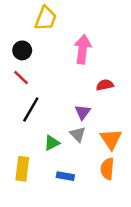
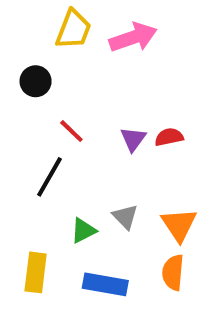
pink arrow: (83, 49) -> (133, 37), moved, turned 64
red line: (21, 78) -> (71, 131), moved
purple triangle: (83, 112) -> (133, 139), moved
blue rectangle: (65, 176) -> (105, 284), size x1.5

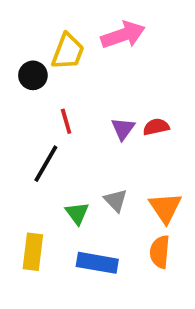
yellow trapezoid: (73, 29) -> (68, 51), moved
red line: (71, 131) -> (66, 121), turned 30
green triangle: (83, 231) -> (77, 213), turned -40

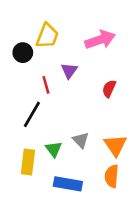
pink arrow: (123, 35) -> (100, 40), moved
red semicircle: (156, 127) -> (109, 89), turned -54
purple triangle: (123, 129) -> (69, 71), moved
yellow rectangle: (33, 252) -> (28, 162), moved

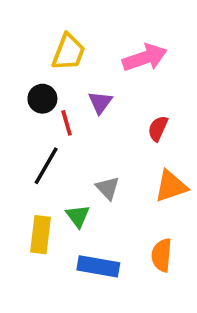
black circle: (23, 53) -> (42, 99), moved
gray triangle: (81, 140) -> (108, 188), moved
orange triangle: (115, 145) -> (171, 186), moved, turned 45

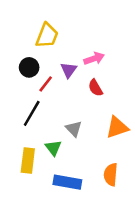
pink arrow: (145, 58) -> (94, 58), moved, size x0.7
red line: (67, 123) -> (46, 84), turned 54
red semicircle: (158, 128) -> (95, 88), moved, turned -54

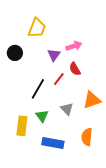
black circle: (29, 67) -> (15, 53), moved
red line: (46, 84) -> (59, 79), moved
black line: (32, 113) -> (38, 89), moved
gray triangle: (74, 129) -> (67, 109), moved

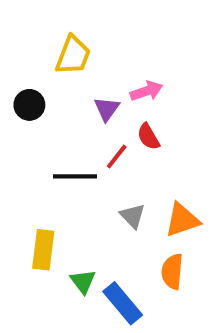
black line: (38, 89) -> (75, 176), turned 60
orange triangle: (92, 100) -> (182, 220), moved
green triangle: (42, 116) -> (83, 281), moved
blue rectangle: (53, 143) -> (123, 303), moved, turned 40

